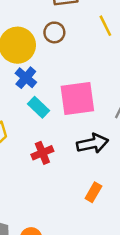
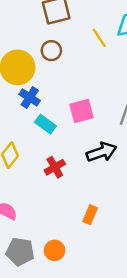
pink square: (77, 99) -> (82, 111), size x0.7
orange rectangle: (93, 192) -> (90, 215), moved

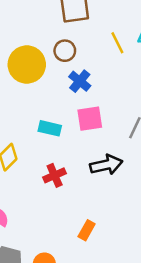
blue cross: (30, 97) -> (80, 81), moved
cyan rectangle: (45, 124) -> (50, 128), turned -30

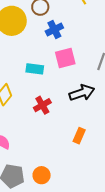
blue cross: (80, 81) -> (54, 30), turned 30
orange rectangle: (87, 230) -> (79, 136), moved

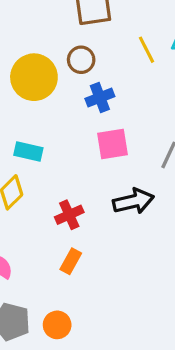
cyan rectangle: (35, 69) -> (28, 152), moved
orange rectangle: (79, 136) -> (71, 261), moved

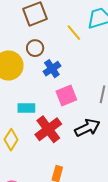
cyan rectangle: (28, 152) -> (26, 108), moved
red cross: (69, 215) -> (48, 129), moved, size x1.5

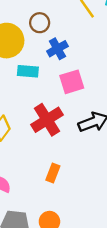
cyan rectangle: (26, 108) -> (28, 71), moved

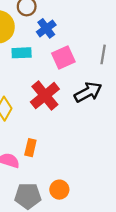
orange rectangle: (53, 173) -> (30, 148), moved

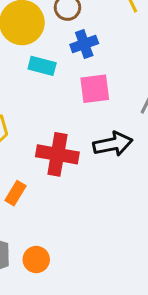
red cross: (45, 96) -> (57, 154), moved, turned 32

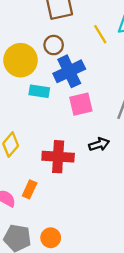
blue cross: (84, 44) -> (69, 71), size x1.5
black arrow: (113, 144) -> (99, 144), size x0.7

